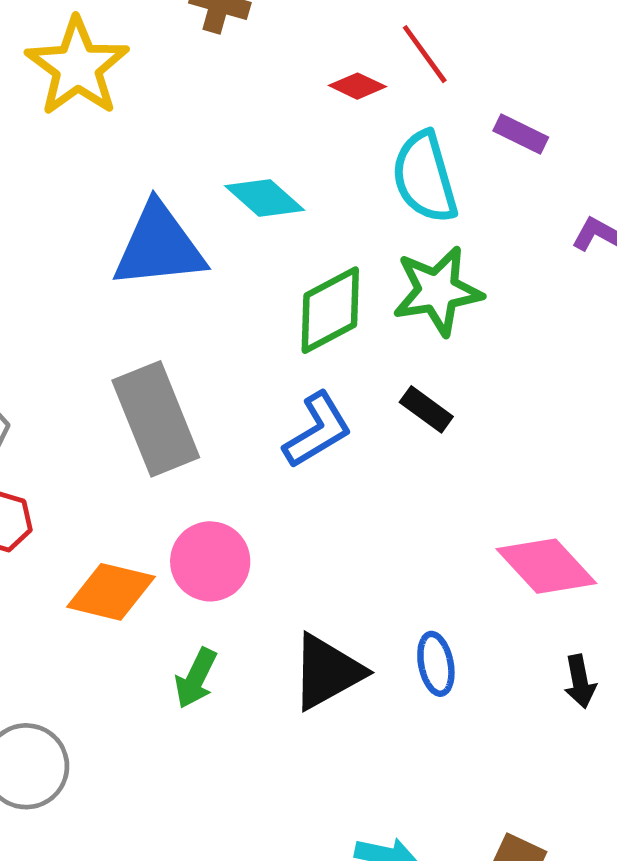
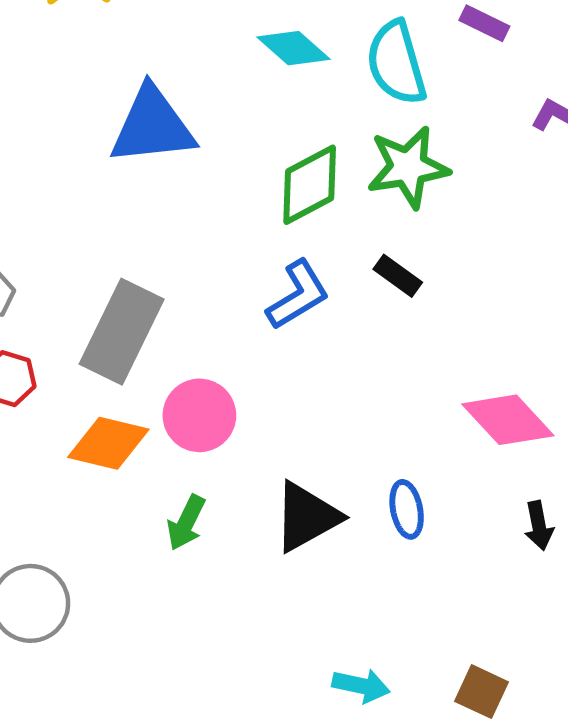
cyan diamond: (265, 198) -> (293, 48), moved
gray rectangle: (156, 419) -> (122, 332), moved, turned 48

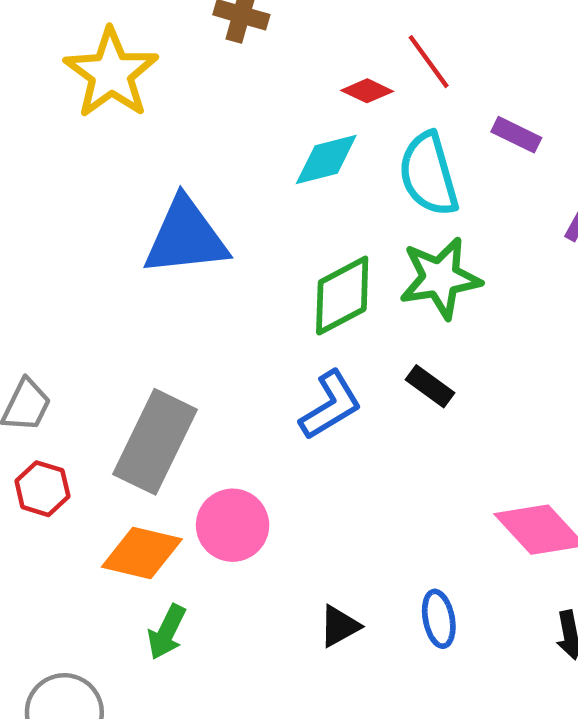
cyan diamond: (293, 48) -> (326, 160), turned -56
black triangle: (307, 517) -> (339, 626), size x0.6
green arrow: (186, 523) -> (167, 632), moved

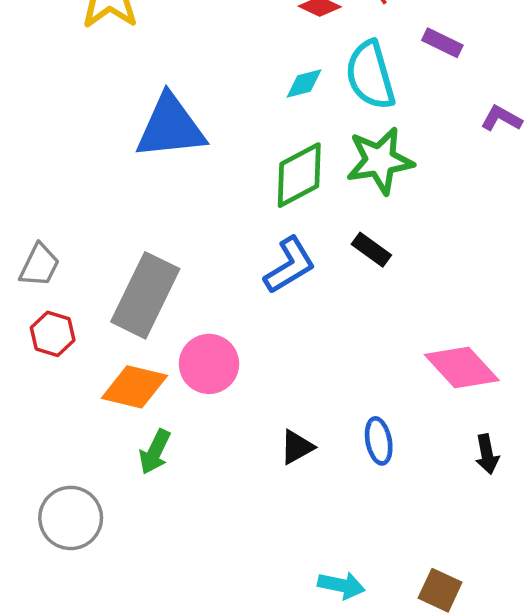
cyan diamond: (326, 160) -> (304, 84), moved, size x0.7

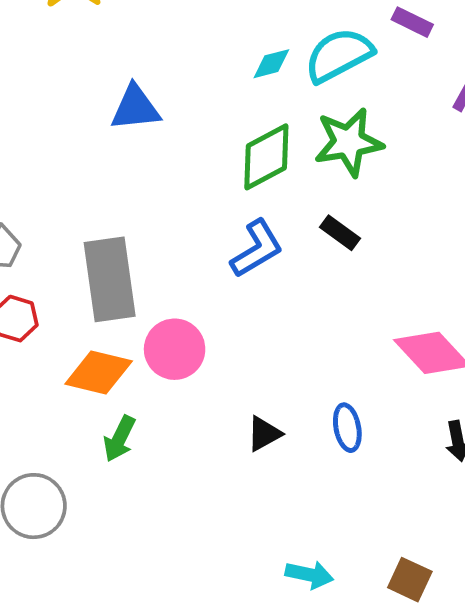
cyan semicircle: (370, 75) -> (339, 55), turned 78
blue triangle: (171, 127) -> (135, 108), size x0.7
gray rectangle: (145, 295) -> (110, 279), turned -34

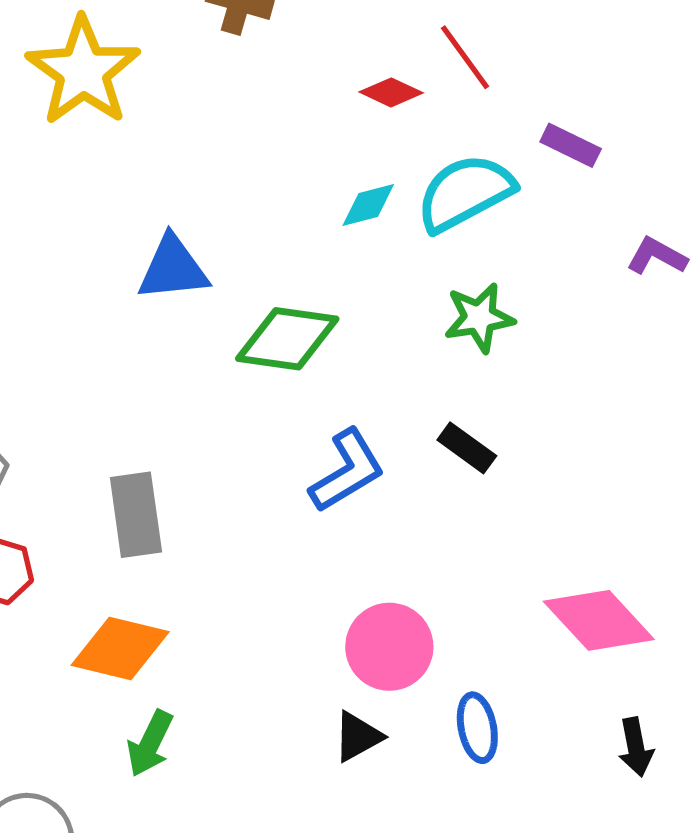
green star: (349, 142) -> (479, 318), size x0.7
green diamond: (266, 157) -> (287, 339), moved, turned 36
gray rectangle: (110, 279) -> (136, 515), size x0.7
pink circle: (175, 349) -> (389, 647), moved

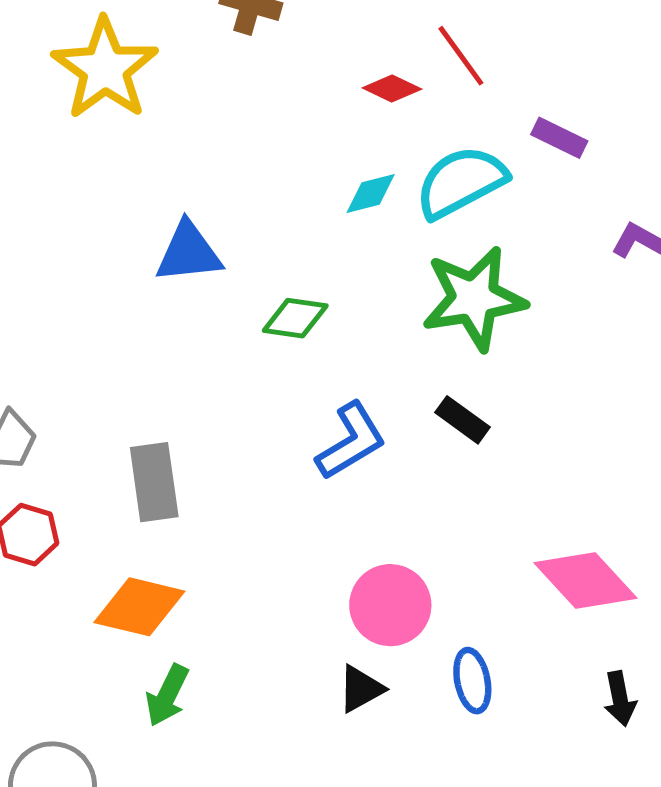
green star: (479, 318) -> (474, 298), size x1.6
green diamond: (287, 339) -> (295, 318), size x0.7

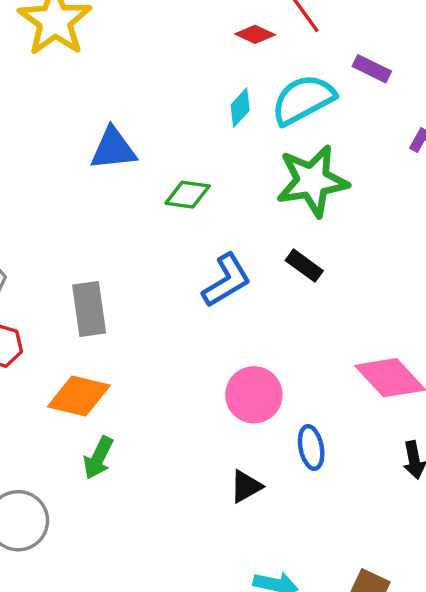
cyan diamond: (371, 193) -> (240, 108), turned -33
black triangle: (361, 689) -> (246, 486), moved

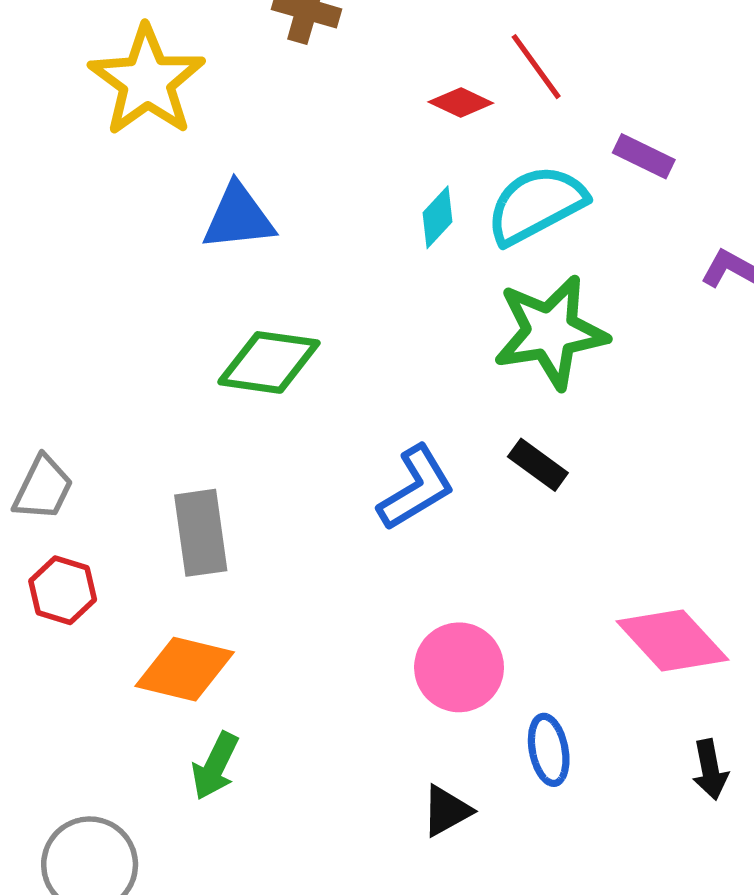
blue triangle: (113, 149) -> (238, 217), moved
green diamond: (188, 195) -> (269, 362), moved, size x1.4

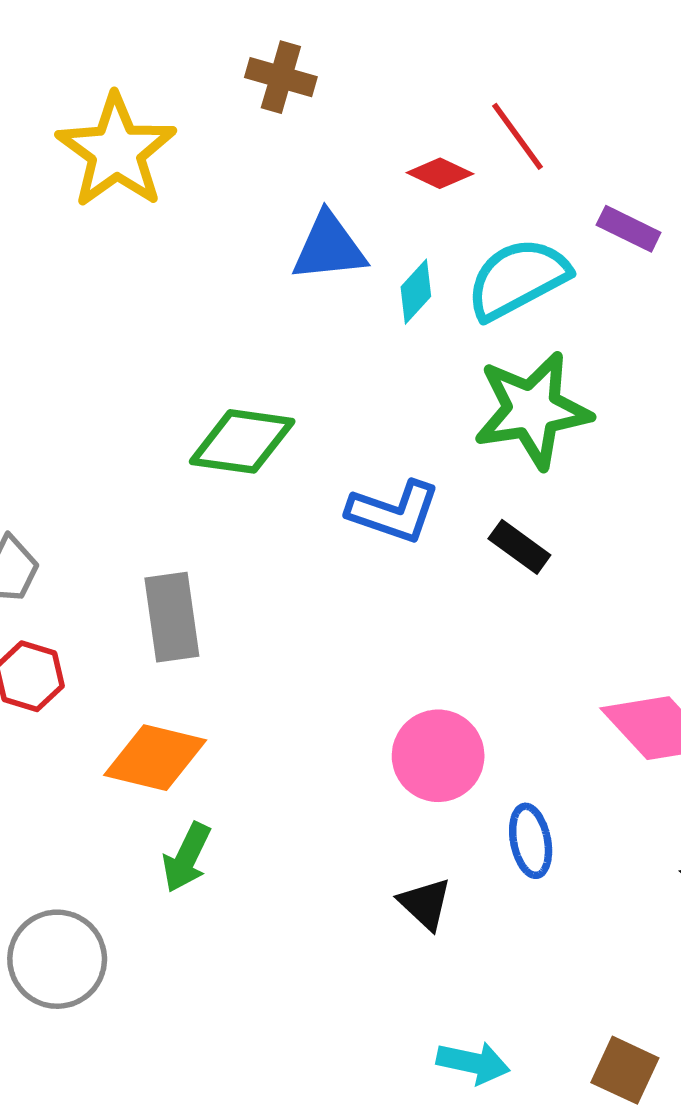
blue triangle: (238, 217) -> (329, 247), moved
blue L-shape: (416, 488) -> (394, 512), moved, turned 50
black triangle: (446, 811) -> (425, 904), turned -48

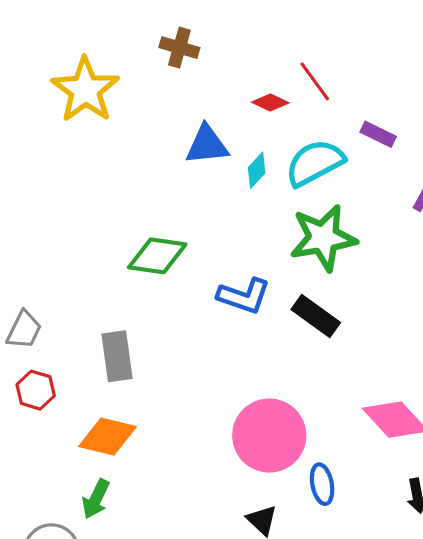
black rectangle: (519, 547) -> (316, 316), size x1.4
pink circle: (438, 756) -> (269, 436), size x1.4
green arrow: (187, 857) -> (96, 499), moved

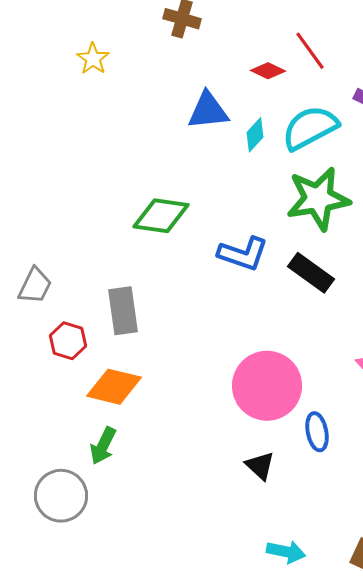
yellow star: (85, 90) -> (93, 59), size x0.5
red hexagon: (36, 390) -> (68, 341), moved

